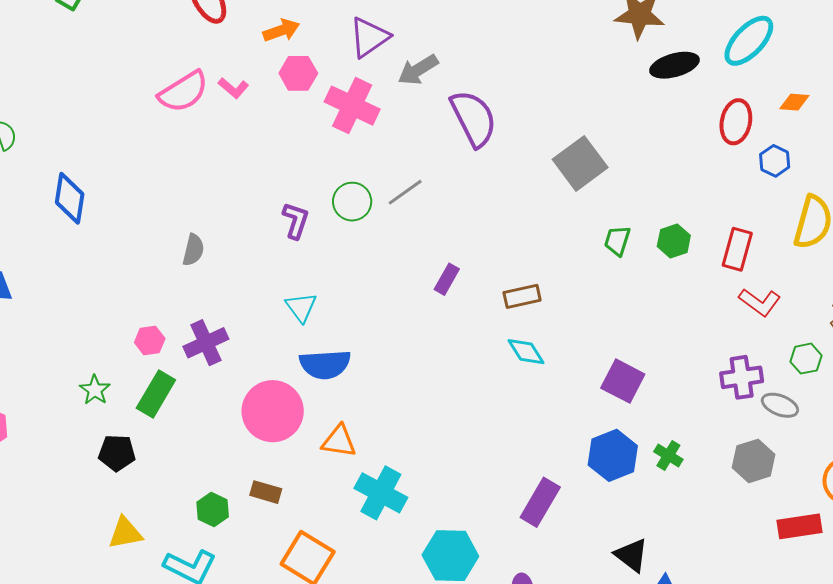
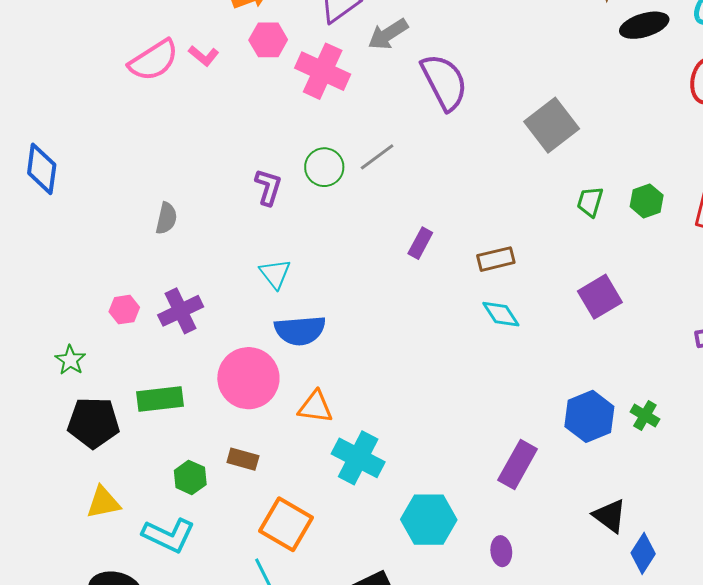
purple square: (623, 381) -> (600, 297), moved, turned 33
green rectangle: (156, 394) -> (160, 399), moved, turned 54
black pentagon: (117, 453) -> (93, 423), size x1.4

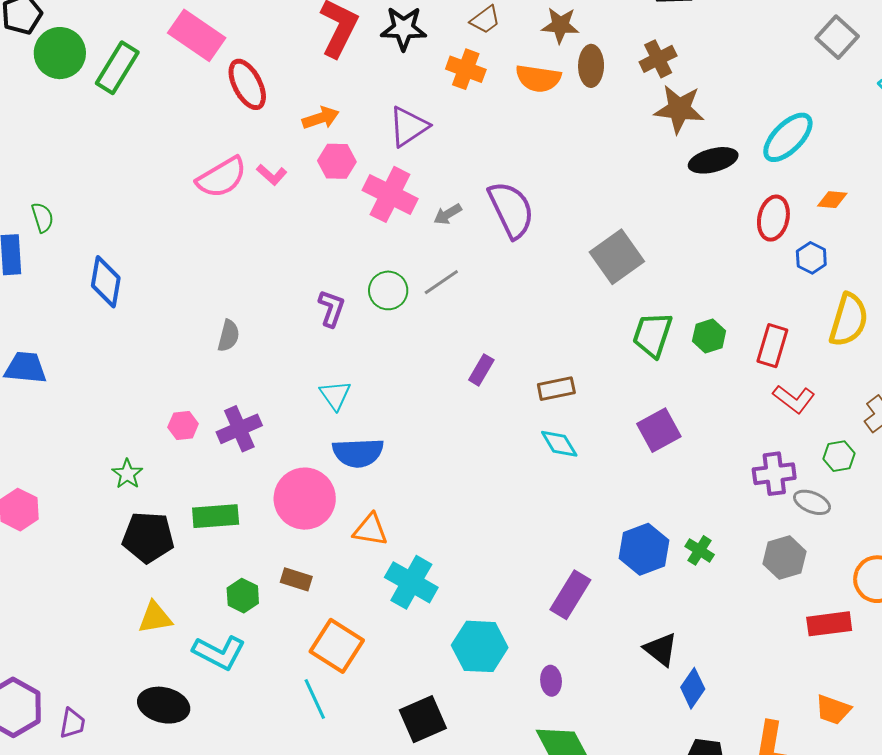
gray arrow: (388, 34) -> (448, 214), moved, size x0.7
green trapezoid: (590, 202) -> (653, 335), size x1.5

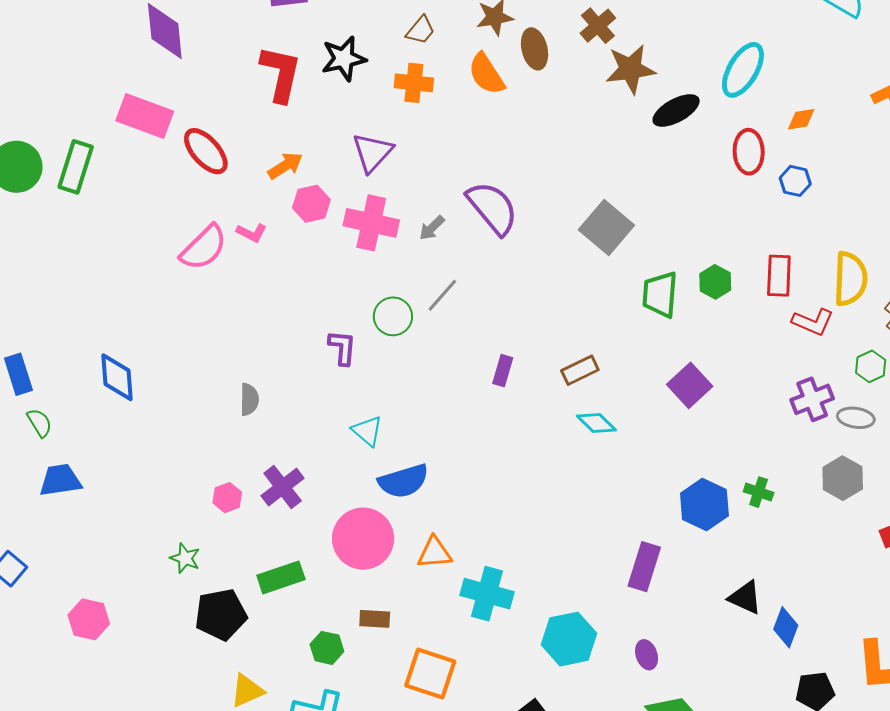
orange semicircle: (538, 78) -> (486, 74), turned 63
green semicircle: (42, 217) -> (39, 423), moved
yellow semicircle: (849, 320) -> (850, 279), moved

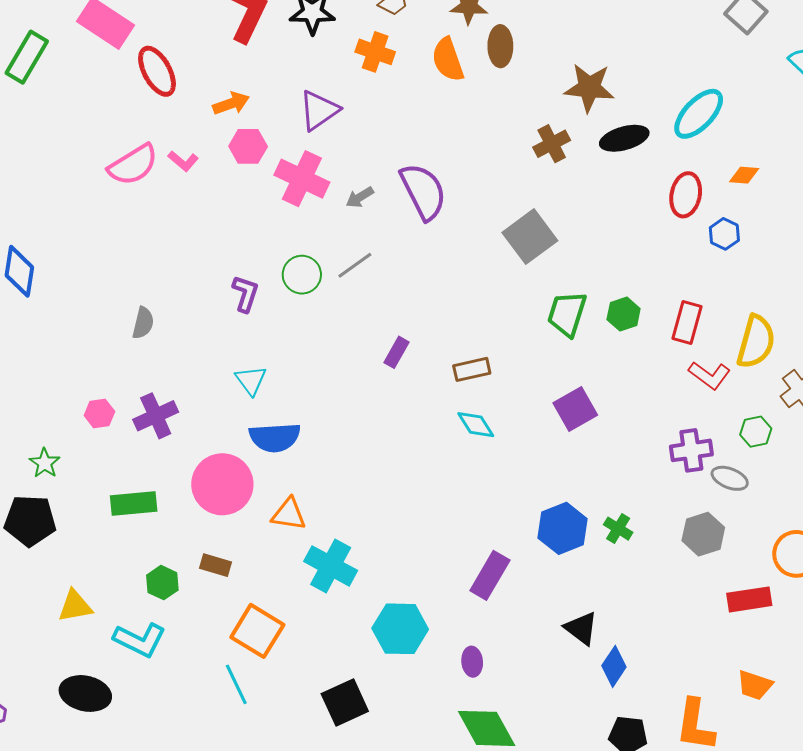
brown cross: (598, 26) -> (552, 144), moved
black pentagon: (221, 614) -> (30, 521), moved

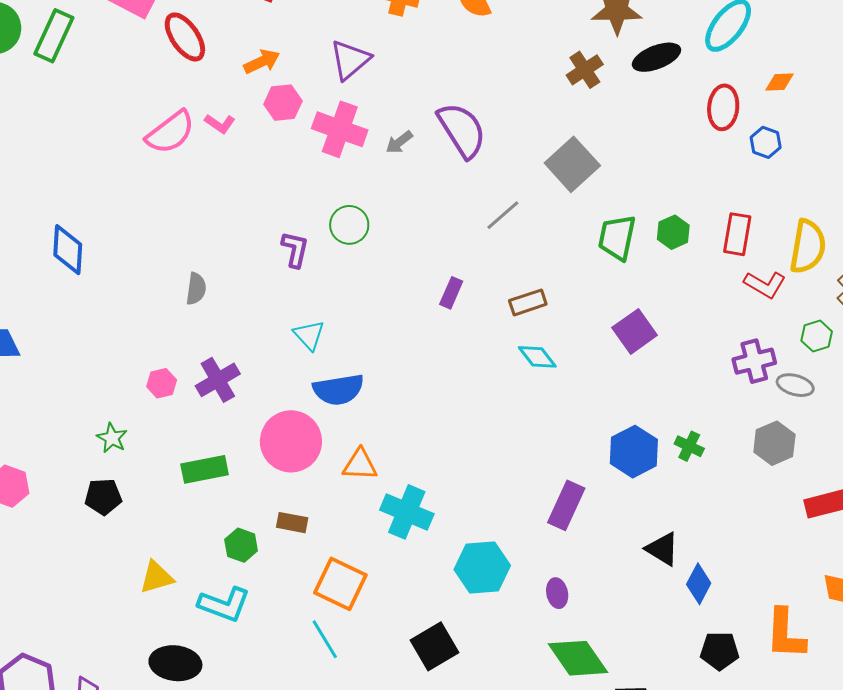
gray line: (355, 265) -> (503, 215), moved
black pentagon: (30, 521) -> (103, 497), size x0.7

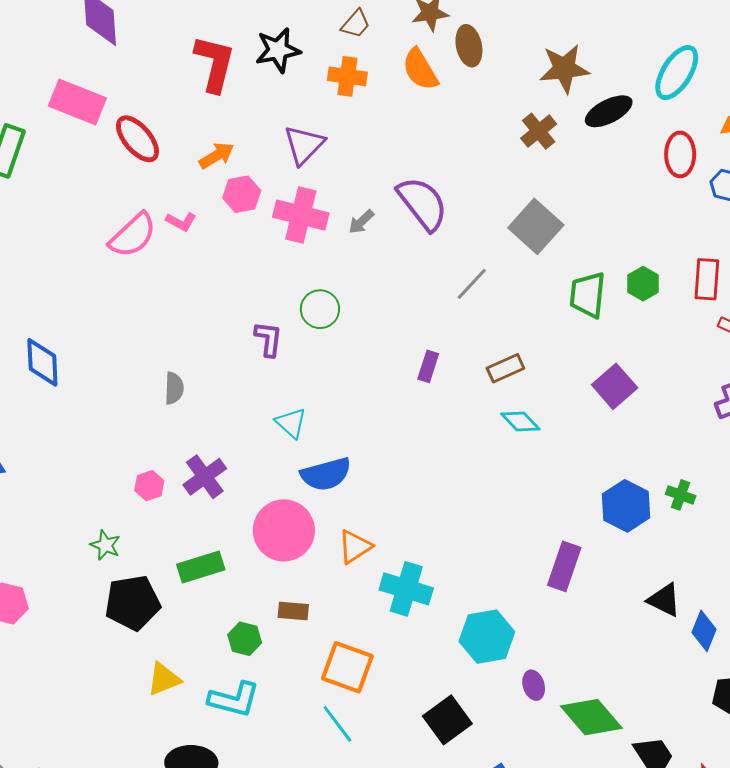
orange triangle: (360, 465) -> (355, 547), turned -30
black pentagon: (103, 497) -> (133, 603), moved, size x1.5
purple ellipse: (557, 593) -> (534, 685), moved

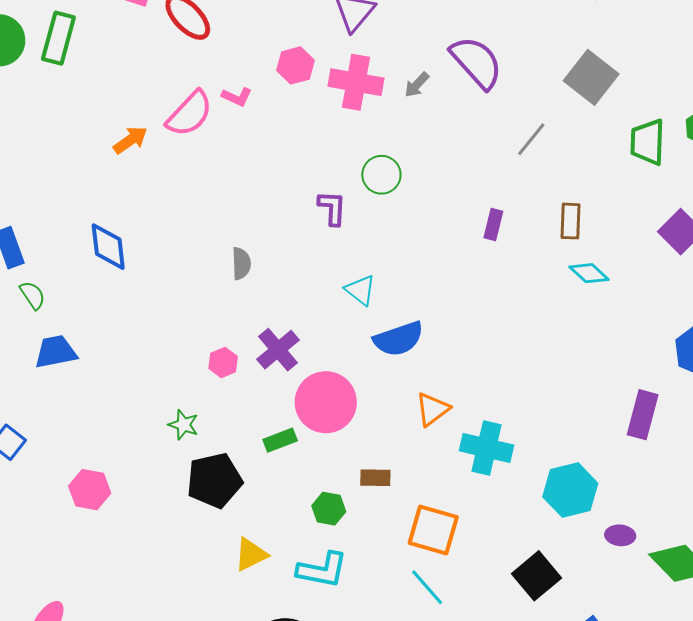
orange arrow: (217, 156) -> (130, 140), moved
brown rectangle: (505, 368) -> (571, 221), turned -60
pink circle: (284, 530) -> (326, 402), moved
green rectangle: (201, 567) -> (280, 440), size x0.7
purple ellipse: (534, 685) -> (620, 535), turned -64

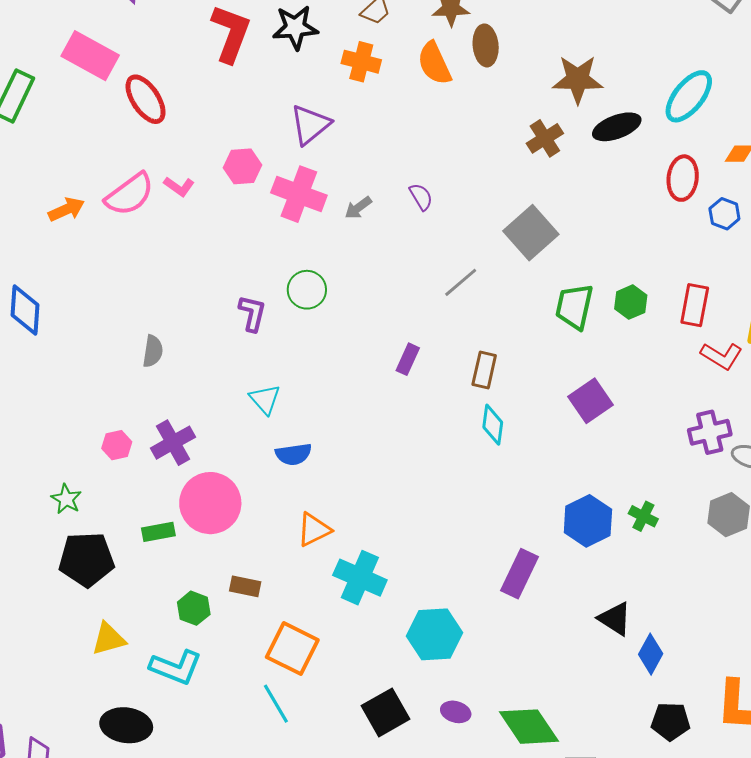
purple semicircle: (476, 62) -> (421, 197), size x0.5
cyan diamond: (589, 273) -> (493, 425), turned 45
blue semicircle: (399, 339) -> (294, 454), size x0.7
purple ellipse: (620, 535) -> (456, 712), moved

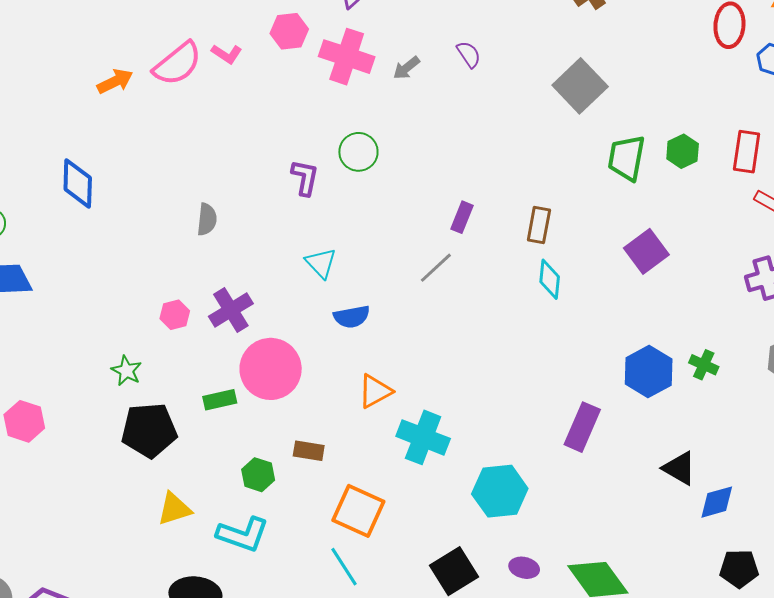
gray line: (461, 282) -> (436, 268), moved
blue diamond: (651, 654) -> (717, 502), turned 48

